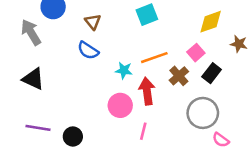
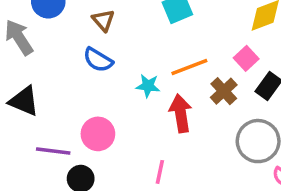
pink circle: (120, 105) -> (98, 134), moved
purple line: (38, 128) -> (53, 151), moved
pink line: (143, 131) -> (160, 172), moved

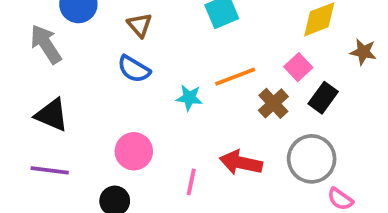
red arrow: (181, 113) -> (241, 163), moved, turned -69
purple line: (53, 151) -> (50, 170), moved
pink line: (160, 172) -> (191, 182), moved

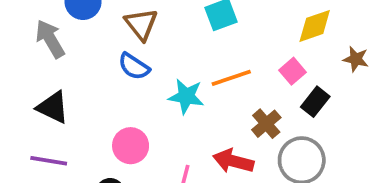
brown triangle: (140, 25) -> (141, 24), size x1.4
cyan star: (189, 98) -> (186, 96), size x1.4
brown cross: (273, 103) -> (266, 124), moved

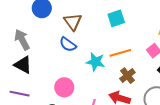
gray arrow: (50, 39) -> (22, 40), moved
brown cross: (266, 124) -> (127, 76), moved

